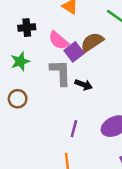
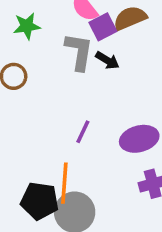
black arrow: (84, 85) -> (107, 60), moved

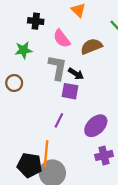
purple square: (103, 27) -> (70, 91), moved, turned 36
purple ellipse: (139, 139) -> (96, 126), turned -30

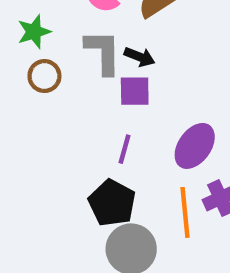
brown circle: (14, 83) -> (44, 76), moved
orange line: (46, 154) -> (185, 212), moved
black pentagon: (30, 165) -> (112, 203), moved, turned 30

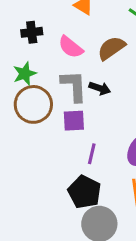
brown circle: (44, 76) -> (33, 104), size x1.6
purple square: (135, 91) -> (74, 121), moved

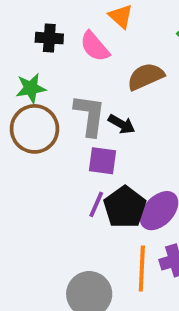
pink semicircle: (71, 47) -> (95, 46), moved
purple square: (74, 121) -> (103, 161), moved
black pentagon: (85, 192) -> (125, 207), moved

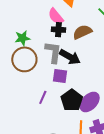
black cross: (49, 38) -> (58, 30), moved
black arrow: (122, 124) -> (70, 57), size x1.5
purple line: (96, 204) -> (43, 97), moved

